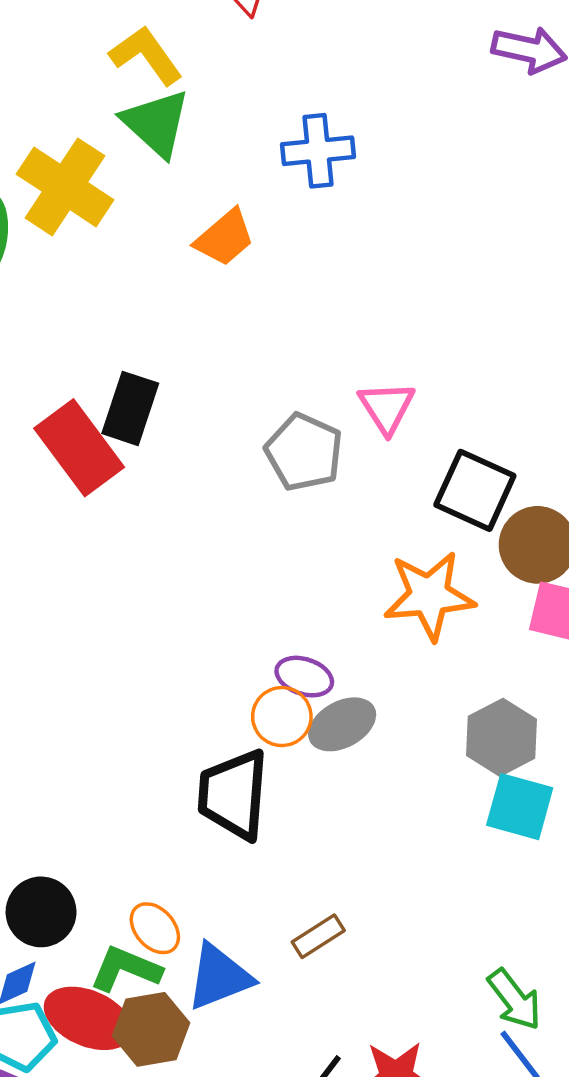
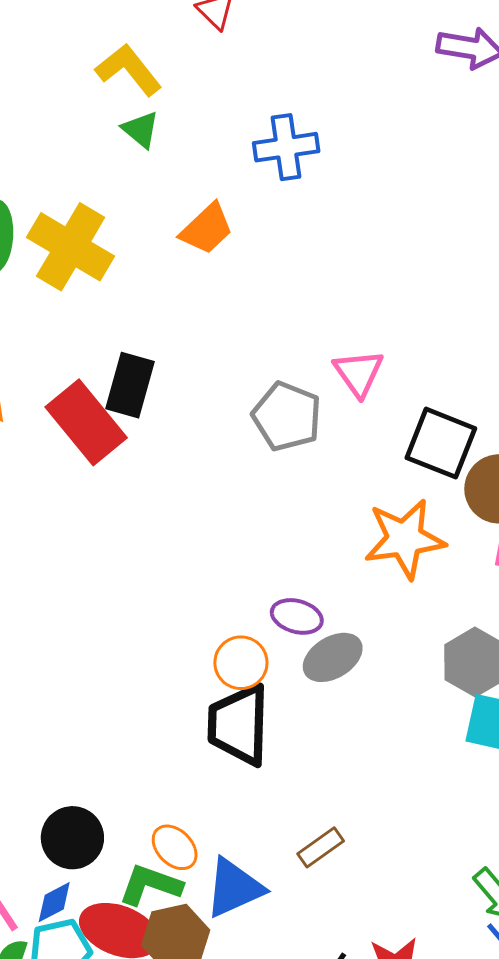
green triangle: (156, 123) -> (141, 130), size x0.6
yellow cross: (65, 187) -> (71, 247), moved
orange circle: (282, 717) -> (241, 663), moved

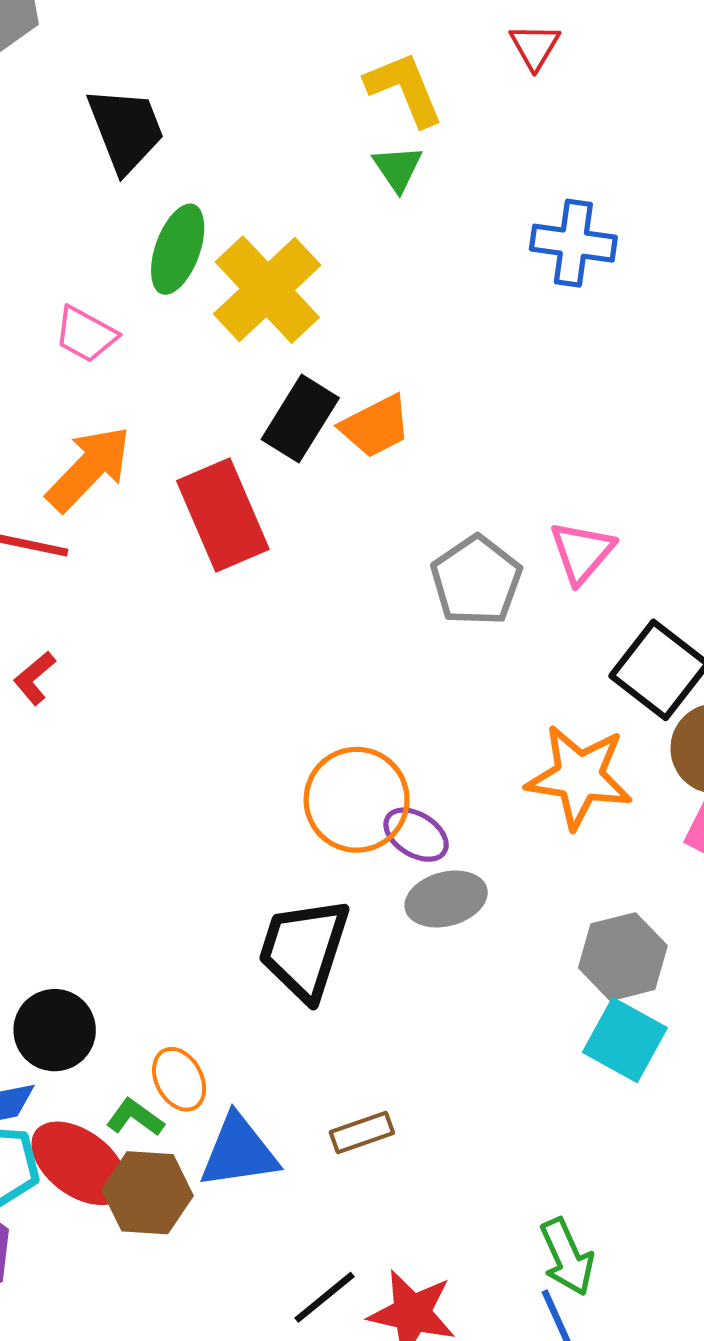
orange trapezoid: (207, 229) -> (376, 426), moved
black rectangle: (130, 385) -> (300, 419), moved
orange circle: (241, 663) -> (357, 800), moved, size x1.5
green L-shape: (150, 885) -> (135, 1117), size x0.7

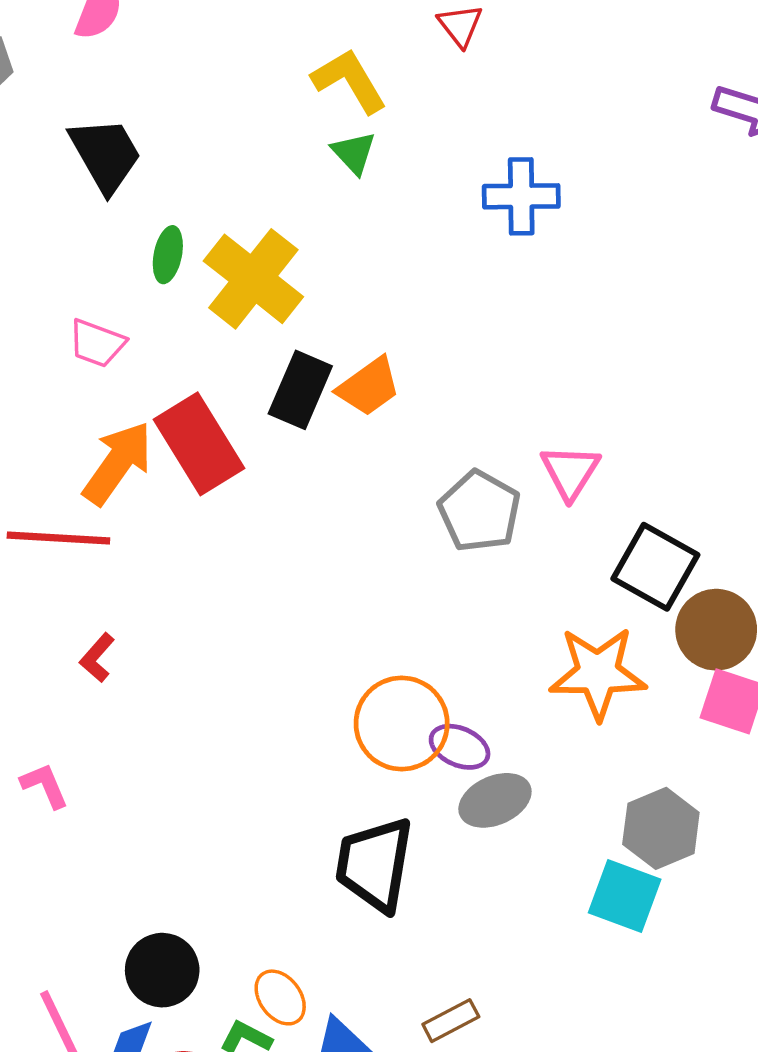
green ellipse: (178, 249) -> (168, 255), size x0.7
red rectangle: (223, 515) -> (199, 444), moved
cyan square: (625, 1040) -> (625, 896), moved

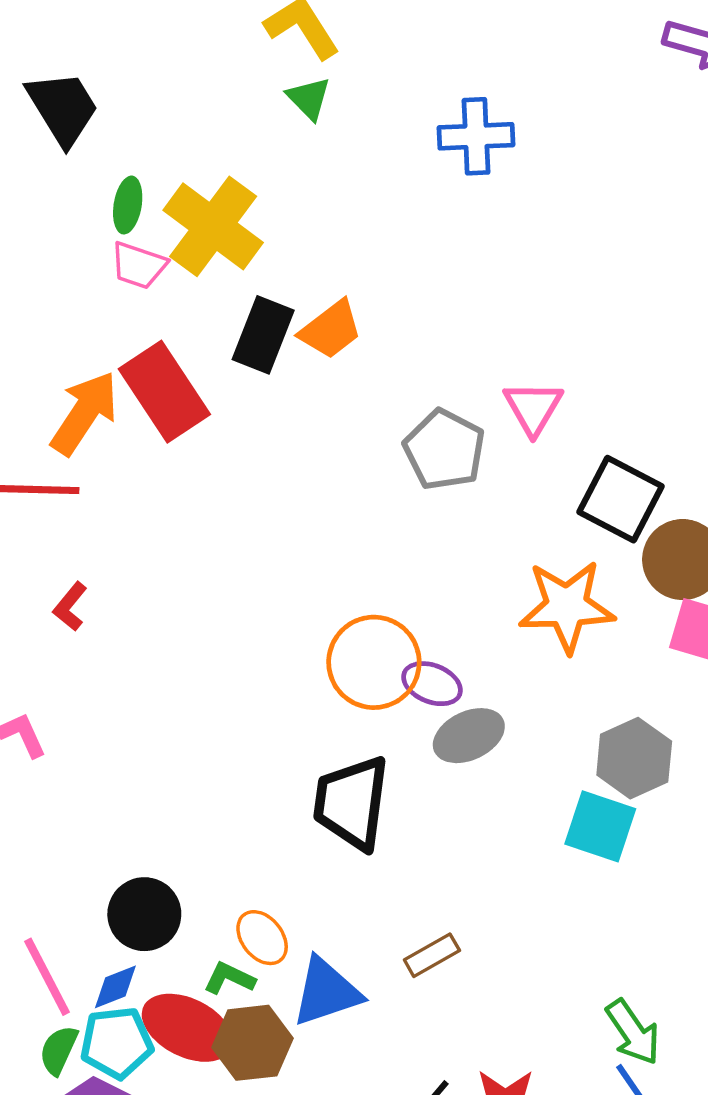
pink trapezoid: (97, 343) -> (139, 265), moved

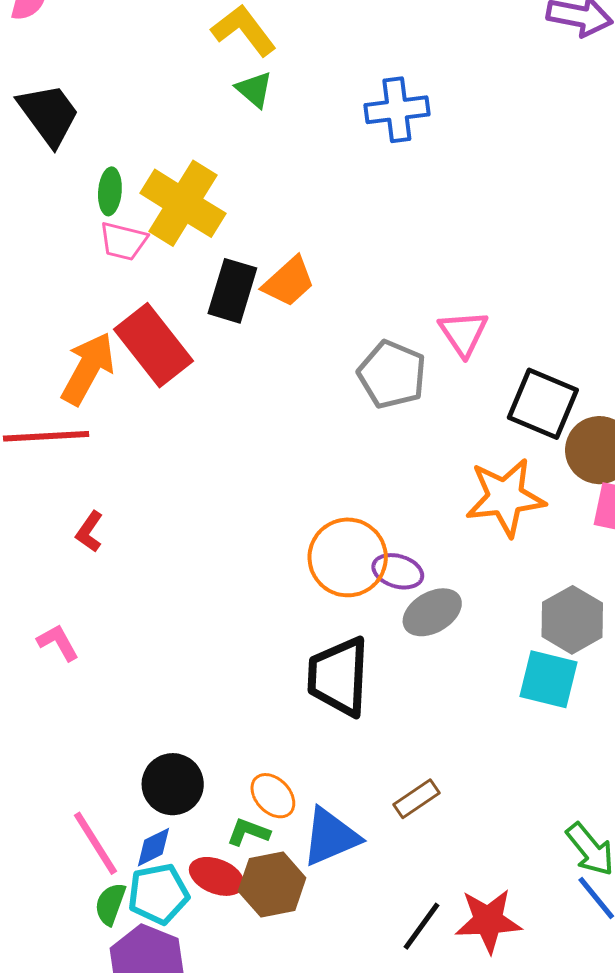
red ellipse: (187, 1028) -> (217, 876), size x0.7

